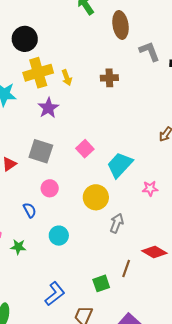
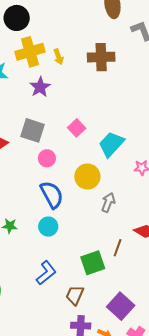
brown cross: (109, 78) -> (101, 57), size x1.5
pink circle: (50, 188) -> (47, 158), moved
blue semicircle: (30, 210) -> (52, 195), moved, size x1.8
cyan circle: (59, 236) -> (48, 227), moved
green square: (101, 283) -> (93, 263), size x1.4

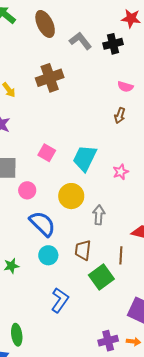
brown trapezoid: (75, 295) -> (83, 250), moved

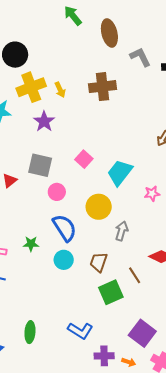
brown line: (121, 255) -> (135, 275), turned -48
green star: (11, 266) -> (31, 244), moved
blue L-shape: (60, 300) -> (80, 331), moved, turned 75
green ellipse: (17, 335) -> (30, 332), moved

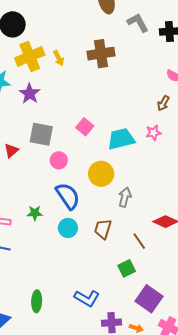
purple star: (44, 121) -> (30, 94), moved
cyan trapezoid: (120, 173) -> (121, 139), turned 40
pink star: (152, 194) -> (154, 133), moved
green square: (111, 292) -> (127, 268), moved, size x0.7

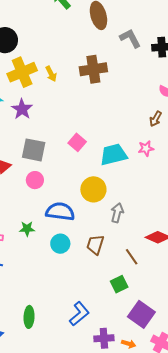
pink circle: (59, 160) -> (35, 180), moved
blue semicircle: (68, 196) -> (60, 212), turned -48
blue L-shape: (87, 298) -> (79, 314), turned -70

